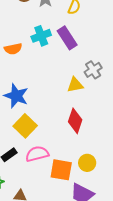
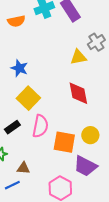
blue star: (16, 96) -> (19, 68), size x0.7
red diamond: (75, 121) -> (78, 93), turned -30
pink semicircle: (37, 154) -> (40, 126), turned 115

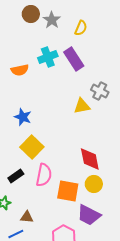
gray cross: (96, 42) -> (100, 91), turned -30
red diamond: (78, 93) -> (90, 159), moved

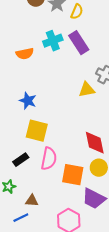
yellow semicircle: (81, 28) -> (77, 12), moved
yellow square: (32, 147) -> (37, 131), turned -30

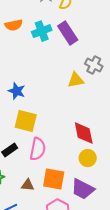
orange semicircle: (25, 54) -> (14, 25), moved
orange square: (73, 175) -> (54, 179), moved
brown triangle: (32, 201) -> (28, 185), moved

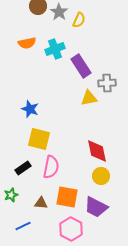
purple rectangle: (68, 33) -> (81, 66), moved
gray cross: (94, 65) -> (107, 83), turned -30

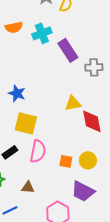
yellow triangle: (89, 98) -> (73, 103), moved
red diamond: (97, 151) -> (92, 121), moved
orange square: (67, 197) -> (66, 161), moved, size x0.6

